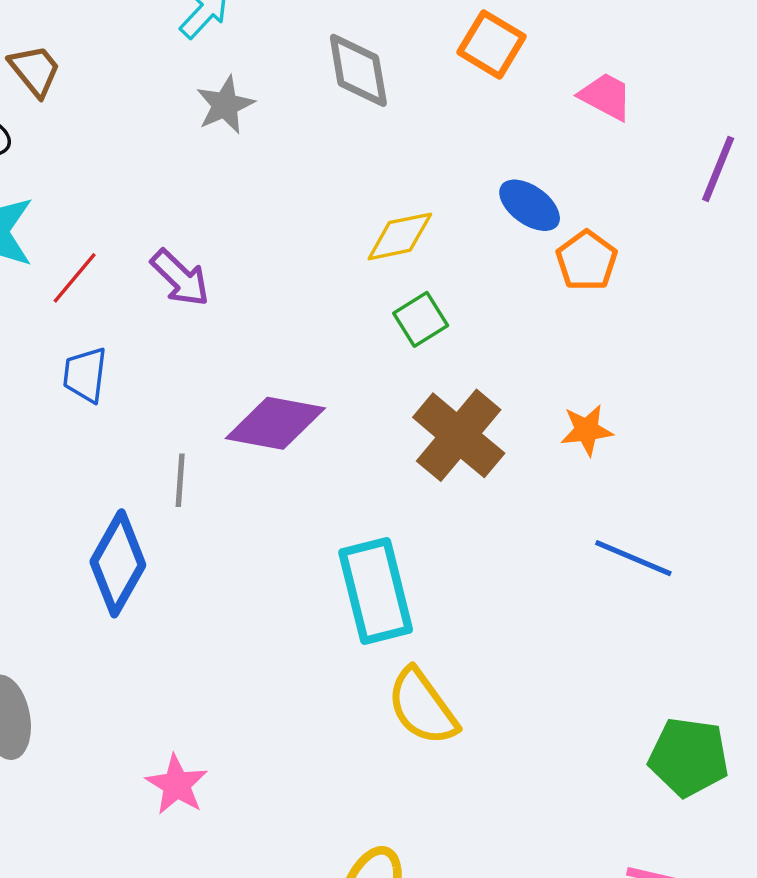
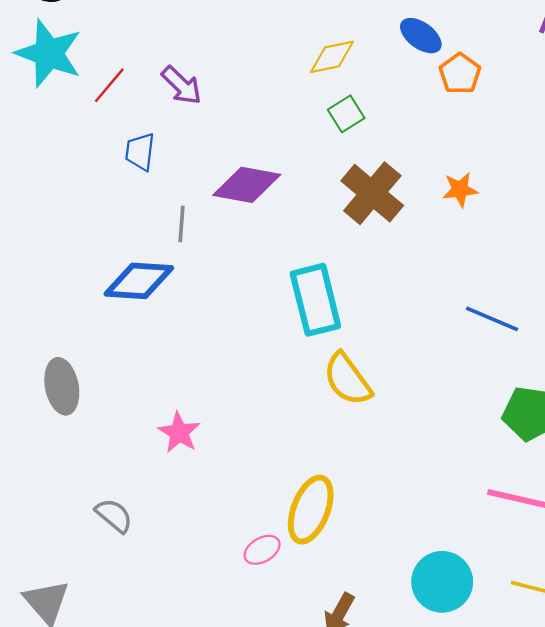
blue trapezoid: (85, 375) -> (140, 152), moved
blue line: (633, 558) -> (492, 319), moved
blue diamond: (118, 563) -> (139, 281), turned 64

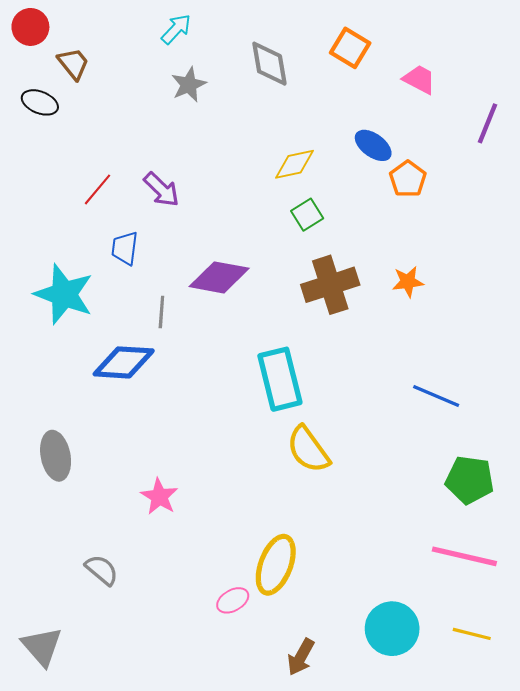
cyan star: (49, 53) -> (64, 294), moved
brown cross: (372, 193) -> (330, 285), turned 32

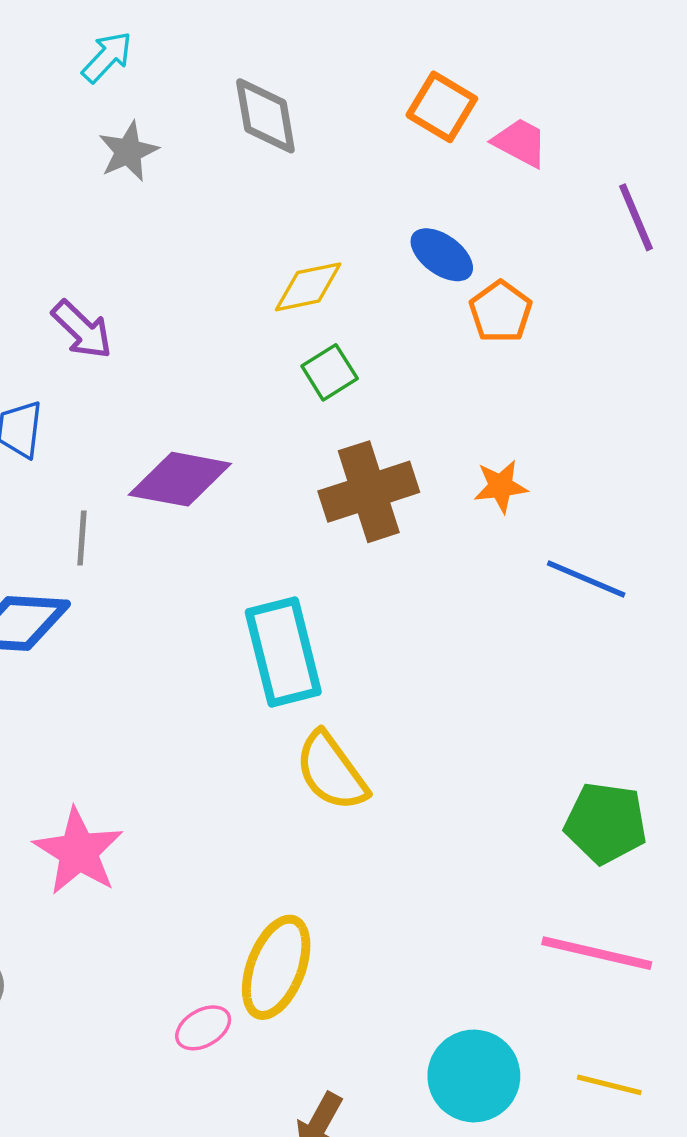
orange square: (350, 48) -> (442, 107), moved
purple line: (487, 123) -> (636, 217), turned -45
blue line: (436, 396) -> (586, 579), moved
pink star: (159, 497) -> (78, 852), size x1.4

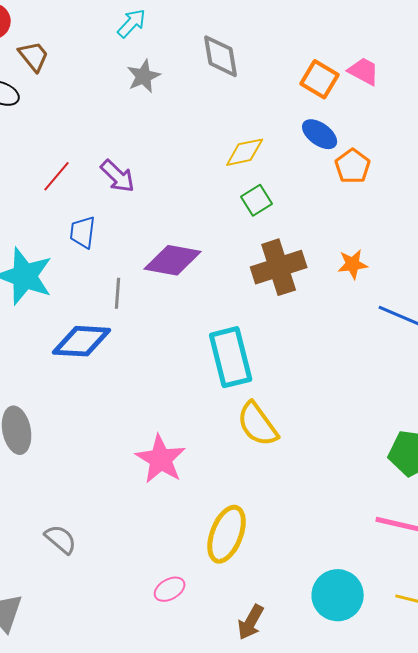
orange square: (442, 107) -> (320, 79), moved
pink star: (78, 852) -> (161, 459), moved
pink ellipse: (203, 1028) -> (170, 589), moved

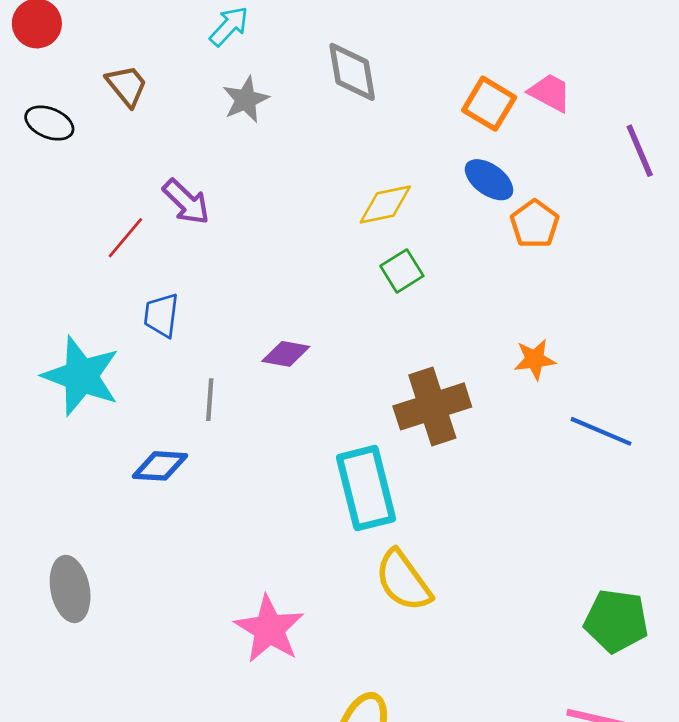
brown trapezoid: (34, 56) -> (127, 86), moved
purple arrow: (118, 176) -> (186, 202), moved
purple diamond: (173, 260) -> (286, 354), size x0.6
brown cross: (279, 267) -> (432, 406), moved
blue diamond: (82, 341) -> (160, 466), size x0.7

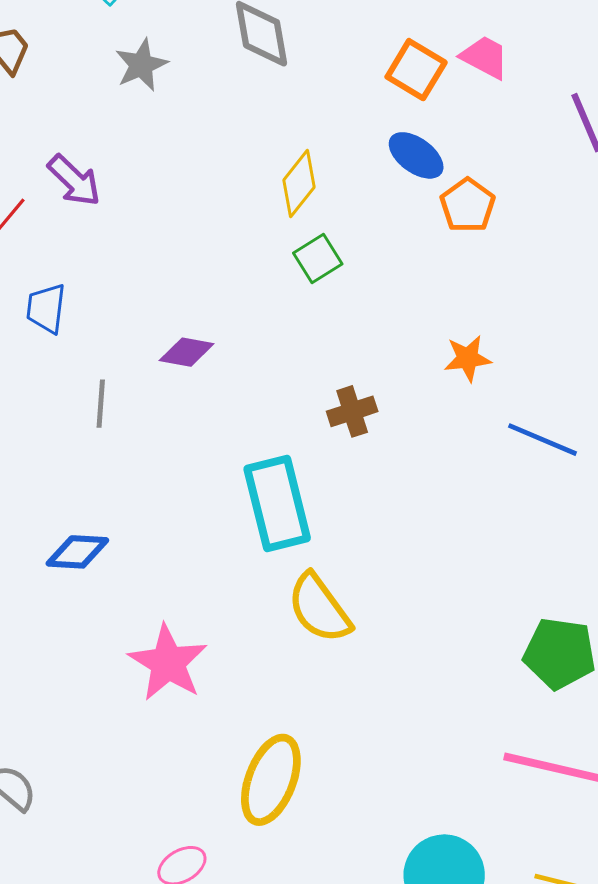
yellow diamond: (385, 205) -> (299, 184), turned -40
brown cross: (432, 406) -> (352, 411), size x0.6
blue diamond: (160, 466) -> (77, 552), moved

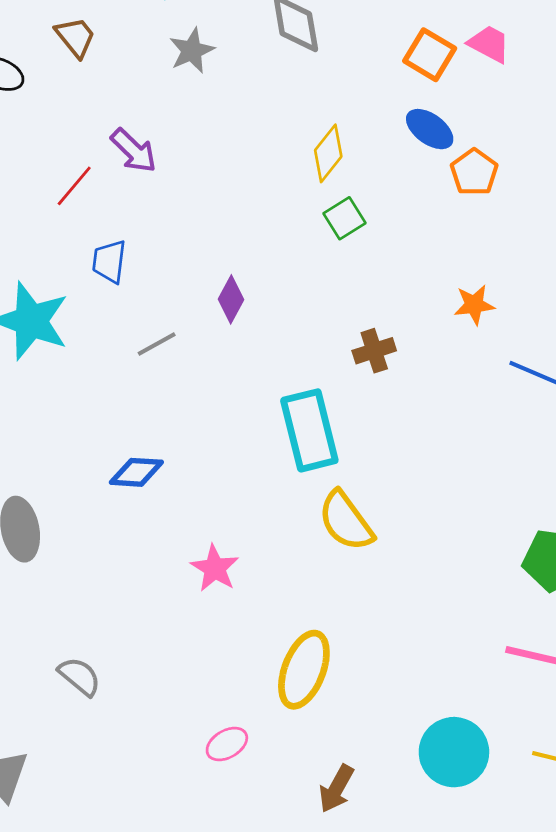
purple diamond: (187, 352) -> (231, 299), turned -72
gray line: (101, 404) -> (157, 344), turned 57
pink star: (168, 663) -> (215, 568), size x0.7

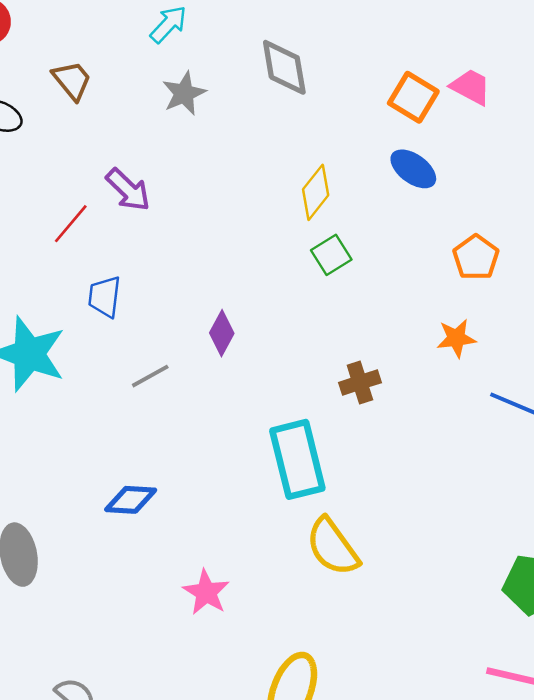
orange pentagon: (474, 172) -> (476, 258), moved

